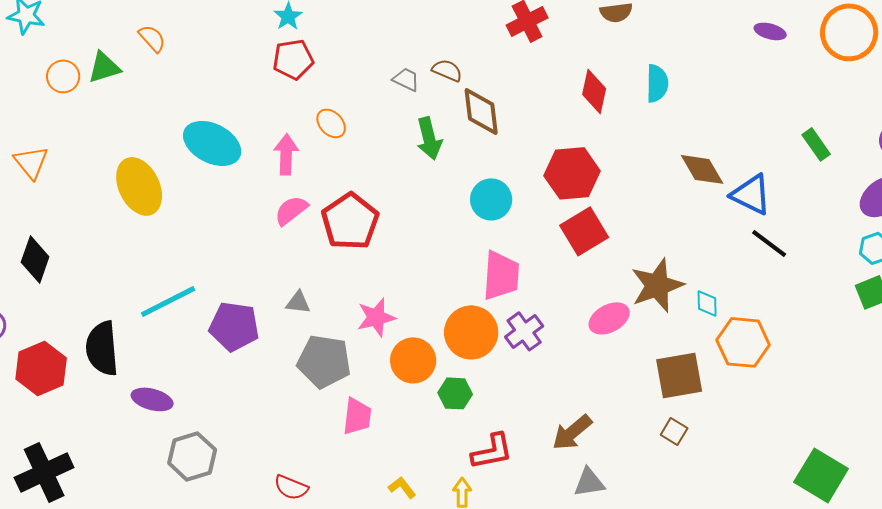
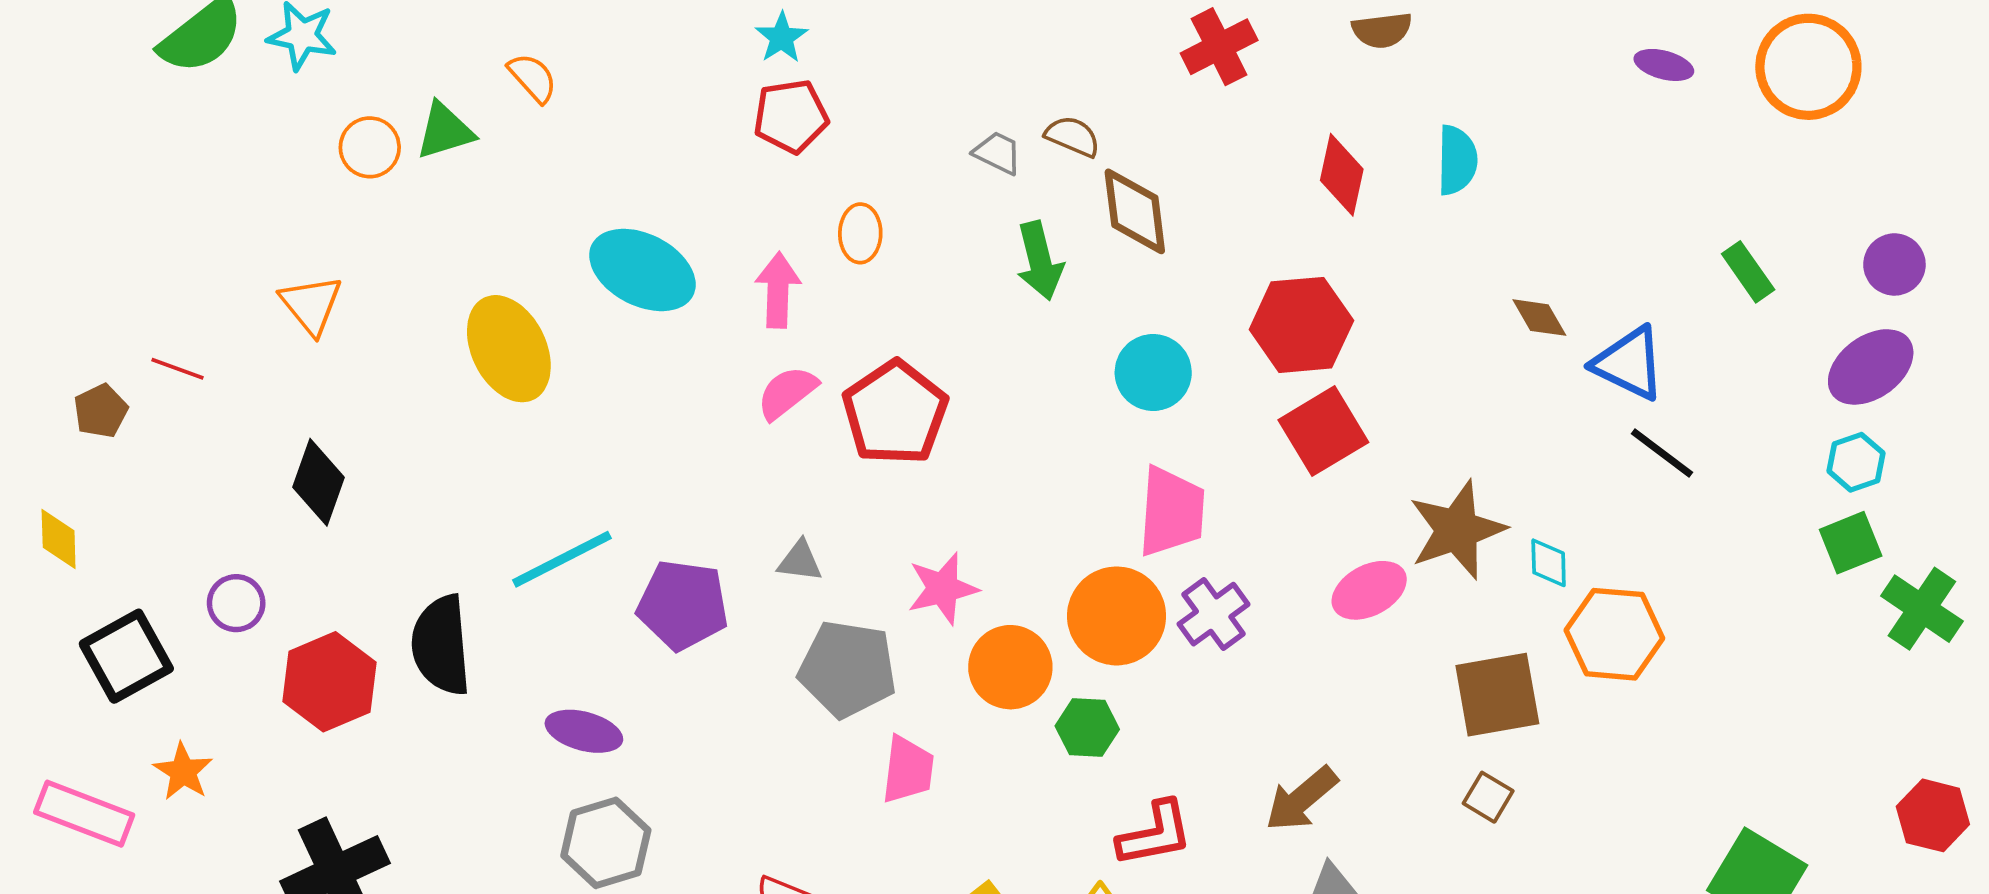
orange ellipse: (331, 123) -> (860, 233), turned 44
brown diamond: (702, 169) -> (1539, 318), size x0.7
purple ellipse: (152, 399) -> (584, 731), moved

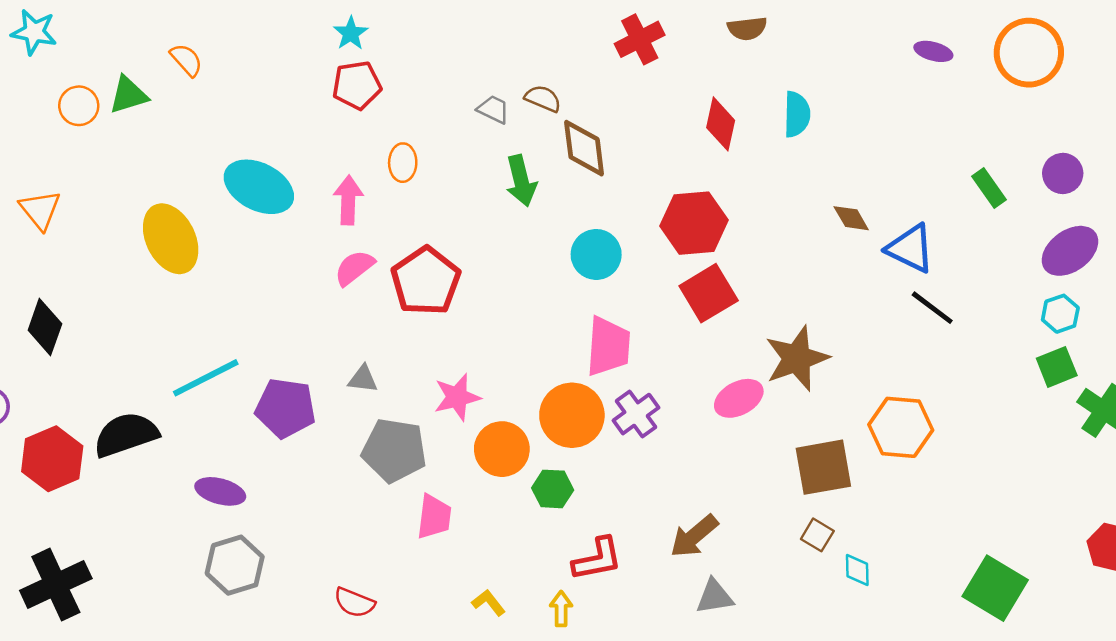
purple circle: (1894, 264) -> (1063, 173), moved
cyan diamond: (1549, 563) -> (857, 570), moved
black semicircle: (441, 645) -> (126, 435), turned 76

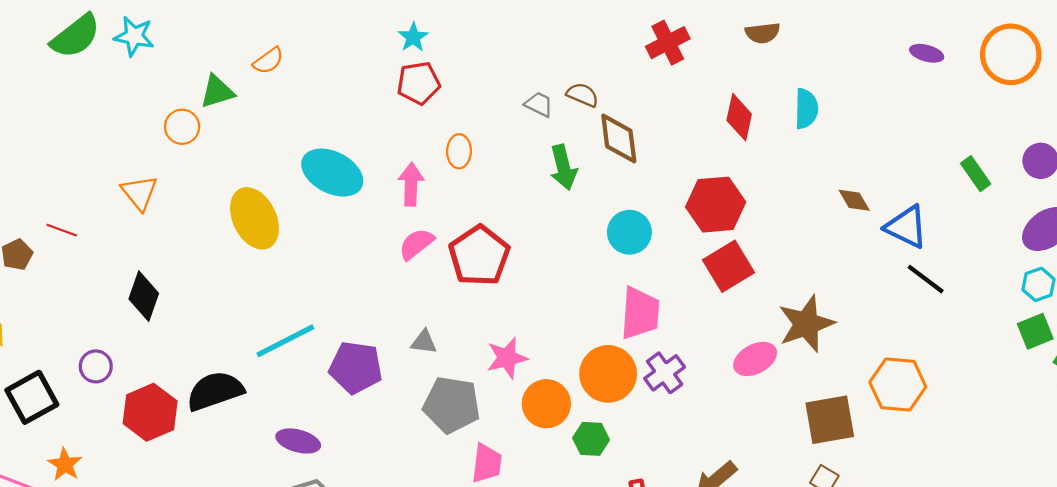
orange semicircle: (186, 60) -> (268, 61), turned 96
orange circle: (79, 106) -> (182, 127), moved

